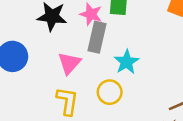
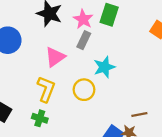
gray rectangle: (97, 37) -> (84, 40), size x0.7

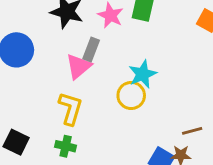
gray rectangle: (84, 40) -> (91, 49), moved
yellow circle: (84, 90) -> (131, 95), moved

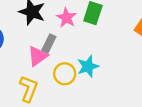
yellow circle: (131, 95) -> (65, 74), moved

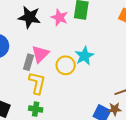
gray rectangle: (49, 43) -> (29, 62), moved

